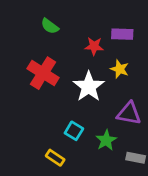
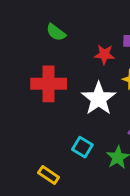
red cross: (43, 73) -> (49, 84), turned -32
yellow rectangle: (55, 158) -> (49, 175), moved

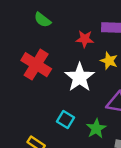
red cross: (49, 84) -> (36, 65), turned 32

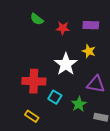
red star: (85, 39) -> (63, 28), moved
red cross: (36, 65) -> (34, 81), moved, turned -30

